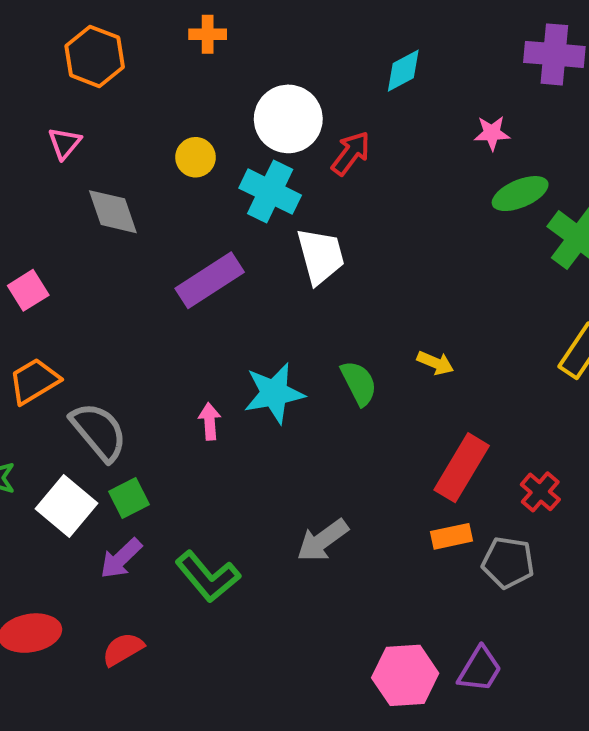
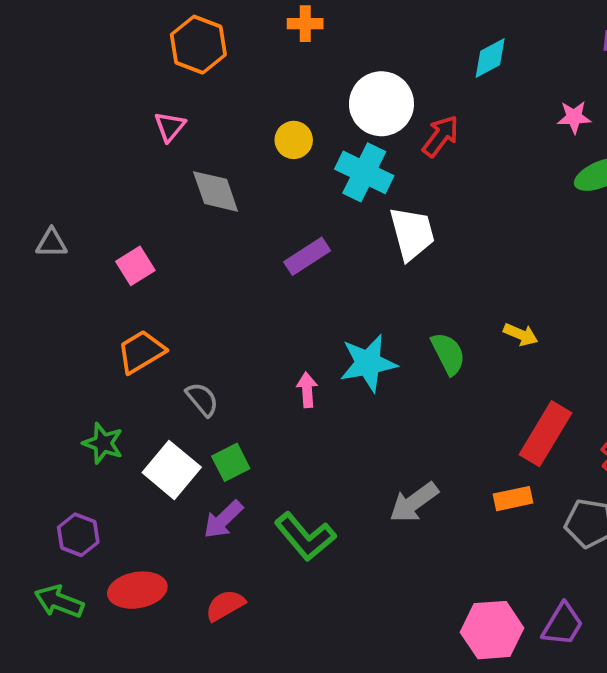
purple rectangle: (210, 280) -> (307, 256), size x0.7
gray semicircle: (99, 431) -> (202, 399), size x0.6
orange rectangle: (452, 536) -> (513, 499), moved

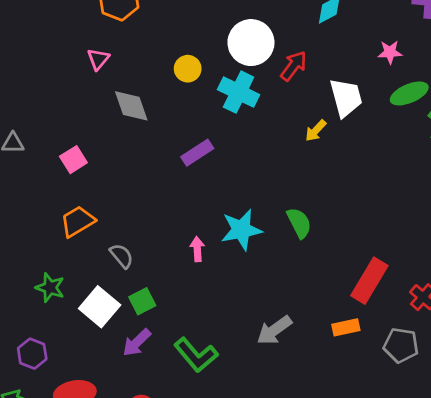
white trapezoid: (412, 233) -> (346, 98), moved
yellow arrow: (521, 334) -> (316, 131), moved, turned 110

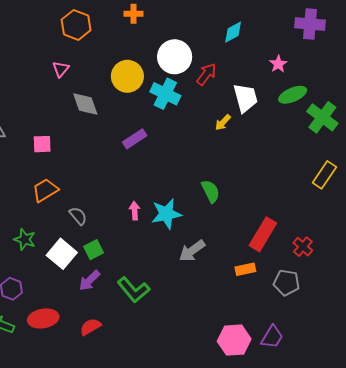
pink star: (390, 52) -> (278, 64), turned -30
yellow circle: (188, 69) -> (127, 76), size x1.6
pink square: (73, 160) -> (42, 144), turned 30
cyan star: (241, 230) -> (166, 214), moved
gray arrow: (274, 330) -> (192, 251), moved

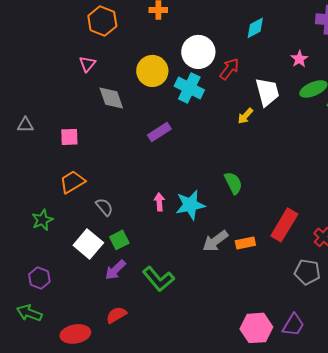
green star: (25, 239) -> (42, 220), moved, turned 30
orange rectangle: (245, 269) -> (245, 243), moved
red ellipse: (43, 318) -> (75, 334), moved

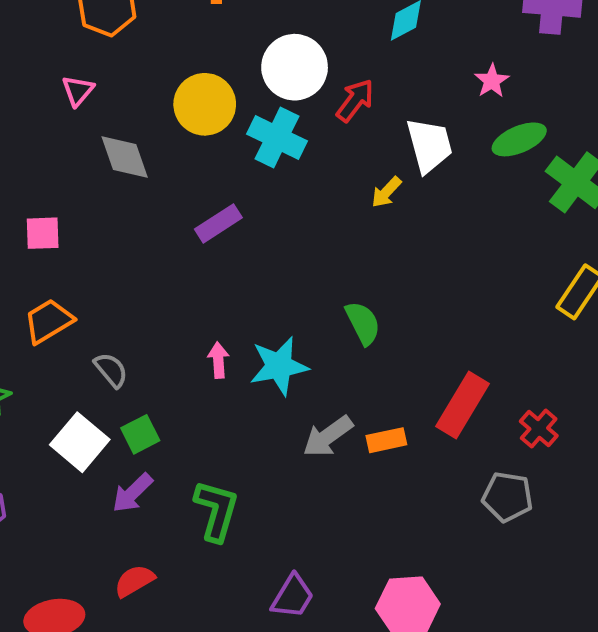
green L-shape: (158, 279) -> (216, 511), turned -124
purple trapezoid: (293, 325) -> (293, 596), moved

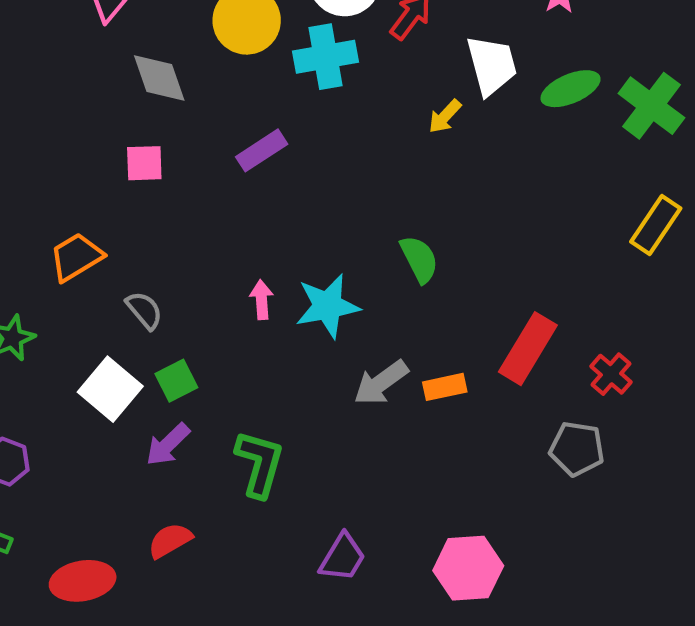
cyan cross: (277, 137) -> (325, 57), turned -36
green ellipse: (519, 139) -> (571, 89), moved
pink square: (43, 233) -> (144, 163), moved

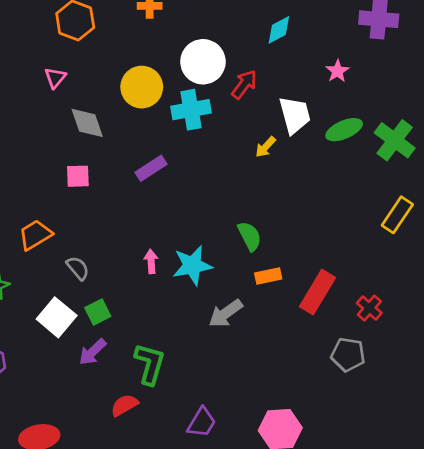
orange rectangle: (445, 387) -> (268, 276), moved
red semicircle: (170, 540) -> (124, 405), moved

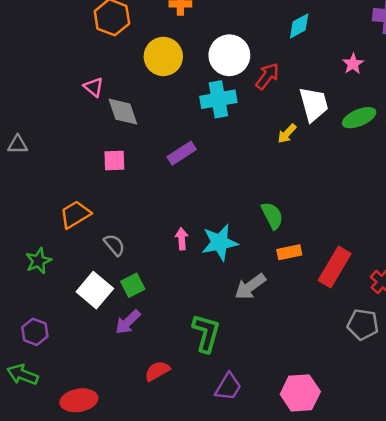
pink triangle: (55, 78) -> (94, 87), moved, turned -30
yellow circle: (142, 87) -> (163, 56), moved
green L-shape: (150, 364) -> (206, 333), moved

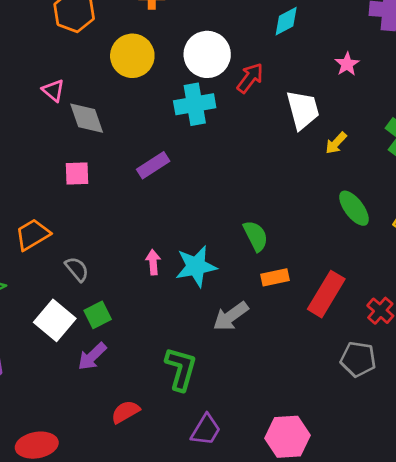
green ellipse: (359, 118) -> (354, 208), moved, turned 76
yellow arrow: (287, 134) -> (336, 143), moved

